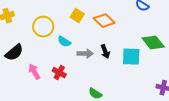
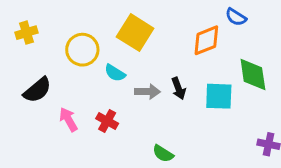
yellow square: (77, 16) -> (135, 33), size x1.6
orange diamond: (104, 21) -> (206, 40), moved, turned -65
green diamond: (153, 43) -> (253, 74), turned 30

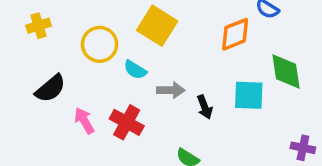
black arrow: (179, 88) -> (205, 107), moved
red cross: (107, 121) -> (127, 122), size x1.4

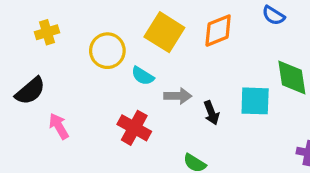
orange diamond: (235, 34) -> (218, 31), moved
black semicircle: (50, 88) -> (30, 91), moved
pink arrow: (84, 121) -> (59, 126), moved

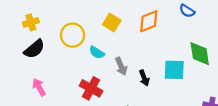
yellow square: (164, 32) -> (112, 22), size x0.7
black semicircle: (30, 91) -> (34, 49), moved
gray arrow: (178, 96) -> (121, 66), turned 66

